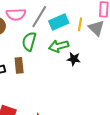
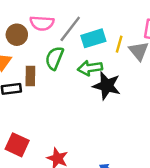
black star: (74, 59) -> (107, 86), size x1.6
brown rectangle: (19, 65) -> (30, 76), moved

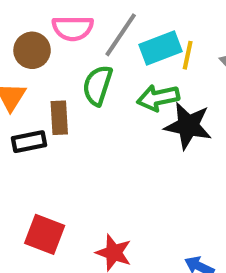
yellow line: (119, 44) -> (188, 55), moved

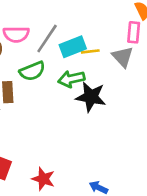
yellow line: (188, 55) -> (90, 51), turned 72
green semicircle: (98, 85) -> (32, 71), turned -130

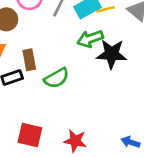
green semicircle: (32, 71) -> (57, 78), moved

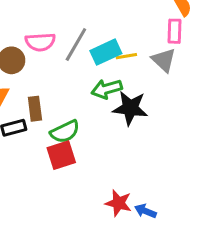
red square: (30, 135) -> (61, 155), moved, turned -35
red star: (75, 141) -> (118, 203), moved

